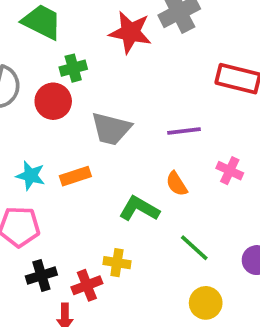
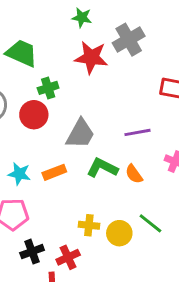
gray trapezoid: (111, 129) -> (80, 134), turned -72
green L-shape: (139, 209) -> (102, 168), moved
yellow cross: (117, 263) -> (89, 225), moved
yellow circle: (206, 303) -> (119, 233), moved

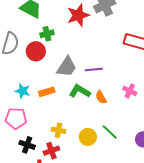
red star: (91, 58) -> (78, 15), turned -30
purple line: (137, 132) -> (94, 70), moved
yellow cross: (89, 225) -> (59, 130), moved
black cross: (32, 252) -> (27, 145), turned 35

